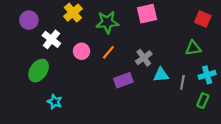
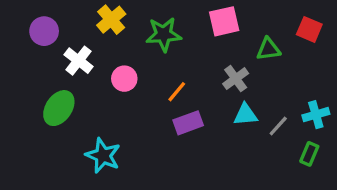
green triangle: (193, 48) -> (268, 49), moved
orange line: (108, 52) -> (177, 92), moved
gray cross: (144, 58) -> (236, 79), moved
gray line: (182, 82) -> (278, 126), turned 32
cyan star: (55, 102) -> (103, 156), moved, size x1.5

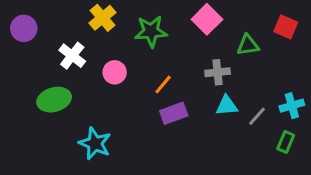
pink square: (224, 21) -> (207, 19), turned -32
purple circle: (44, 31) -> (24, 28), moved
gray cross: (236, 79) -> (218, 72), turned 30
green ellipse: (59, 108) -> (54, 100), turned 40

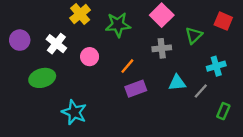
purple circle: (24, 28) -> (20, 40), moved
green triangle: (248, 45) -> (194, 35), turned -36
gray cross: (218, 72) -> (162, 48), moved
cyan cross: (292, 106) -> (216, 66), moved

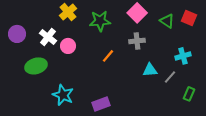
green triangle: (194, 35) -> (167, 21), moved, turned -42
pink circle: (90, 57) -> (68, 46), moved
purple rectangle: (136, 89) -> (101, 104), moved

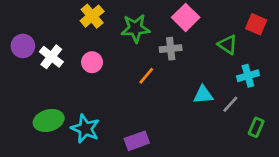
green triangle: (167, 21) -> (228, 45), moved
white cross: (48, 37) -> (51, 57), moved
gray cross: (137, 41) -> (171, 49), moved
green ellipse: (36, 66) -> (49, 120), moved

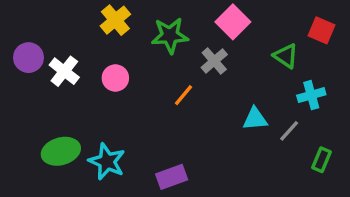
gray cross: (171, 49) -> (214, 61), turned -35

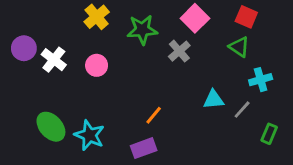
red square: (322, 30) -> (246, 17), moved
orange line: (184, 95) -> (154, 115), moved
green ellipse: (61, 151) -> (51, 127), turned 64

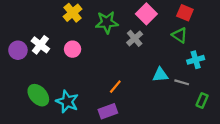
purple circle: (24, 48) -> (18, 50), moved
gray line: (242, 110) -> (182, 82), turned 64

